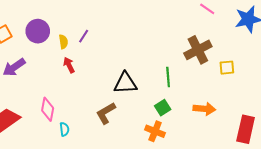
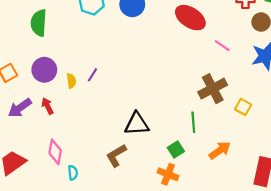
red arrow: (69, 65) -> (47, 106), moved
yellow square: (227, 68) -> (243, 107), turned 35
green line: (168, 77) -> (193, 122), moved
orange arrow: (204, 109) -> (220, 150), turned -40

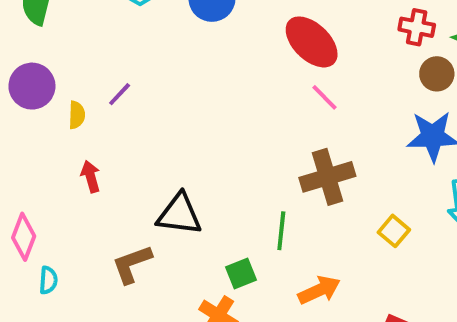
pink line: (222, 46) -> (324, 97), moved
purple line: (93, 75) -> (120, 94), moved
red arrow: (47, 106) -> (91, 176), moved
yellow square: (243, 107) -> (394, 231), moved

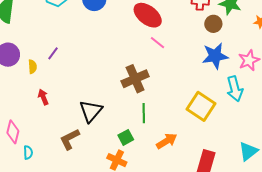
brown cross: (327, 177) -> (135, 79), moved
black triangle: (179, 214) -> (91, 111), turned -50
yellow square: (394, 231) -> (201, 106), size x1.8

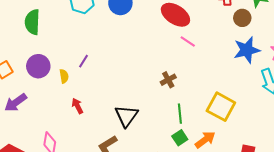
brown cross: (135, 79) -> (168, 80), size x0.6
yellow square: (201, 106) -> (221, 107), moved
green square: (126, 137) -> (180, 138), moved

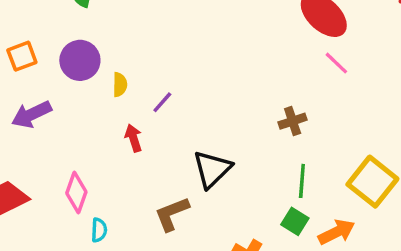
purple line: (84, 61) -> (162, 102), moved
green square: (180, 138) -> (295, 221), turned -35

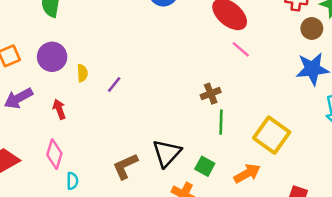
red arrow: (133, 138) -> (59, 109), moved
black triangle: (212, 169) -> (167, 153), moved
green line: (302, 181) -> (221, 122), moved
green square: (295, 221) -> (205, 166), moved

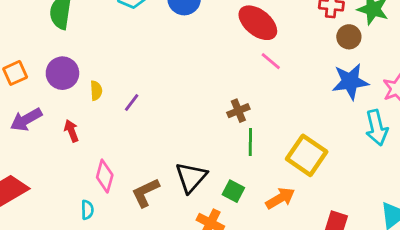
pink diamond: (54, 154) -> (105, 176), moved

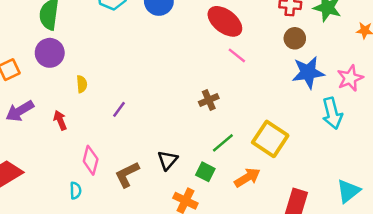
brown circle: (349, 37) -> (295, 38), moved
purple circle: (62, 73) -> (50, 53), moved
purple line: (132, 103) -> (119, 109), moved
green line: (250, 142) -> (223, 143), moved, turned 50
black triangle: (191, 177) -> (167, 160), size x0.7

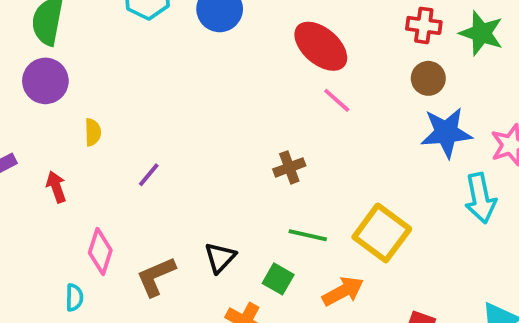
green line: (223, 143) -> (308, 235), turned 50

